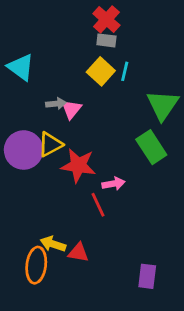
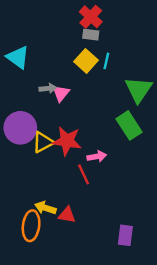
yellow triangle: (50, 144) -> (43, 142), moved

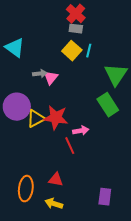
yellow arrow: (45, 208) -> (54, 204), moved

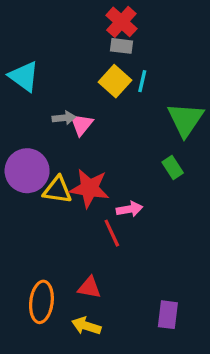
green rectangle: (108, 105) -> (173, 168), size x0.6
yellow triangle: (36, 119) -> (57, 190), turned 36

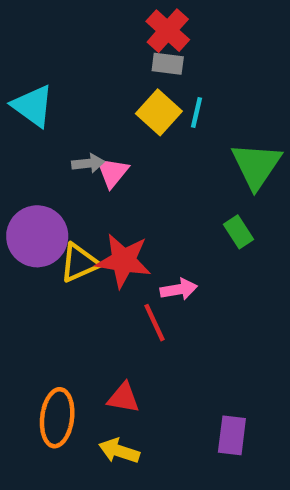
yellow triangle: (57, 190) -> (79, 263), turned -32

